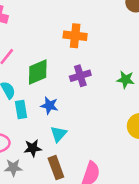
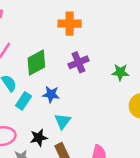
green star: (126, 80) -> (120, 72), moved
cyan rectangle: (21, 109) -> (24, 101), turned 48

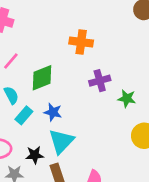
purple cross: (78, 62) -> (100, 81), moved
cyan triangle: (63, 121) -> (61, 141), size x1.5

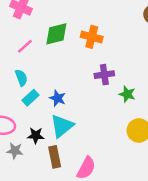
green diamond: (42, 78) -> (56, 34), moved

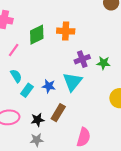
green star: (127, 94) -> (103, 63), moved
cyan triangle: (62, 126) -> (72, 82), moved
gray star: (15, 151) -> (37, 140), moved
brown rectangle: (55, 157) -> (58, 113), moved, turned 54

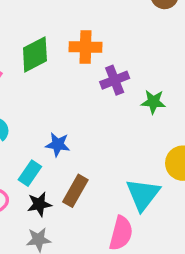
purple cross: (82, 59) -> (115, 80), moved
cyan triangle: (72, 82) -> (143, 194), moved
cyan rectangle: (27, 90) -> (30, 173), moved

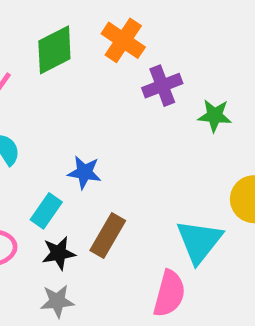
orange cross: (86, 47) -> (123, 40), turned 32

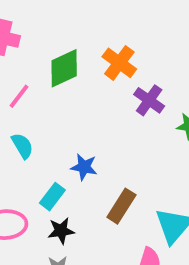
purple cross: (162, 86) -> (149, 100), turned -36
brown rectangle: (108, 235) -> (121, 206), moved

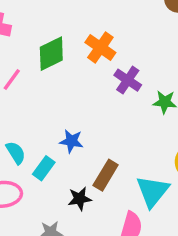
cyan semicircle: (22, 146) -> (16, 153), moved
black star: (61, 231) -> (80, 199), moved

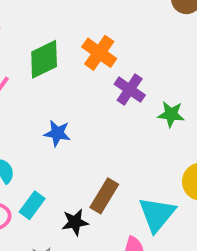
blue star: (71, 141) -> (57, 133), moved
cyan rectangle: (44, 168) -> (32, 205), moved

